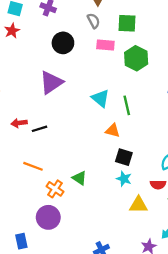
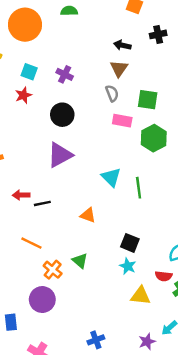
black circle: (63, 43) -> (62, 115), moved
orange triangle: (113, 130) -> (88, 215), moved

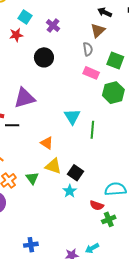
purple triangle: (60, 155) -> (24, 98), moved
yellow triangle: (141, 296) -> (53, 166), moved

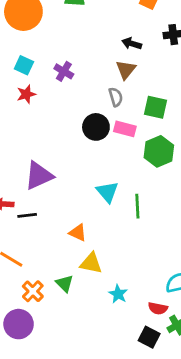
red star: (16, 35) -> (26, 94), moved
black circle: (44, 57) -> (96, 127), moved
black square: (76, 173) -> (149, 337), moved

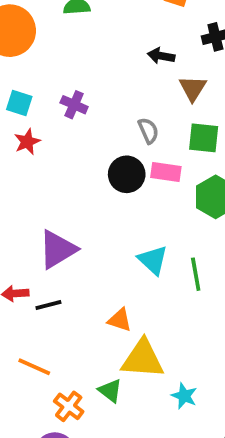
brown triangle: (126, 70) -> (193, 88), moved
yellow triangle: (91, 263) -> (143, 359), size x1.4

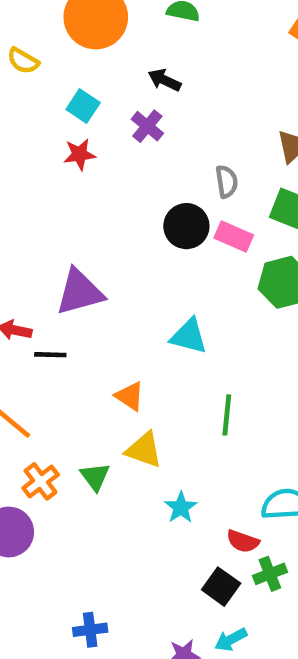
black arrow: (161, 56) -> (164, 80), moved
cyan triangle: (153, 260) -> (189, 336), turned -44
green line: (196, 274) -> (227, 415), moved
yellow triangle: (143, 359) -> (144, 450), size x0.7

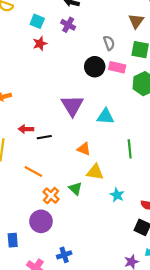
purple triangle: (80, 292) -> (72, 106), moved, turned -35
blue cross: (90, 630) -> (64, 255), moved

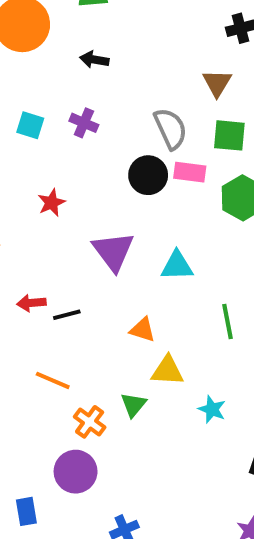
cyan square: (37, 21) -> (30, 125), moved
purple cross: (68, 25) -> (84, 123), moved
gray semicircle: (109, 43) -> (171, 129), size x1.5
red star: (40, 44) -> (51, 203), moved
green triangle: (75, 189) -> (134, 405), turned 32

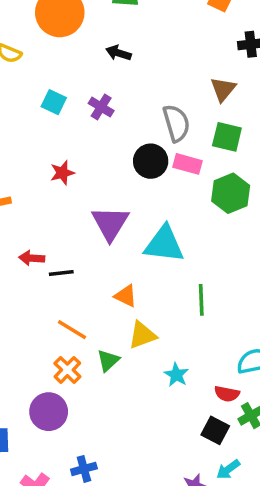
cyan triangle: (177, 266) -> (164, 244), size x1.4
yellow triangle: (167, 371) -> (142, 335), turned -32
orange line: (53, 380) -> (72, 330), moved

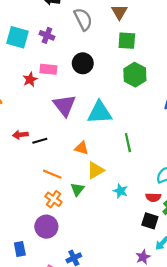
cyan square: (54, 102) -> (18, 37), size x1.5
gray semicircle: (176, 123) -> (83, 19), moved
pink rectangle: (187, 164) -> (48, 69), moved

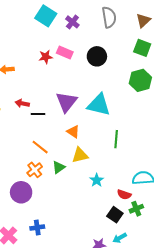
purple triangle: (64, 105) -> (66, 102), moved

